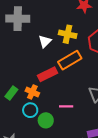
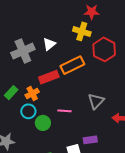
gray cross: (18, 19) -> (23, 51), moved, turned -30
yellow cross: (68, 34) -> (82, 31), moved
orange cross: (32, 92) -> (32, 93), turned 32

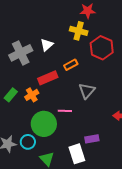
orange rectangle: (72, 65) -> (71, 65), size x0.6
gray triangle: (96, 101) -> (87, 91), moved
cyan circle: (28, 111) -> (28, 142), moved
green circle: (43, 123) -> (44, 124), size x1.6

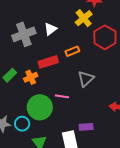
yellow cross: (79, 31) -> (84, 18), turned 30

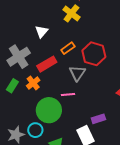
gray cross: (24, 34) -> (19, 57), moved
red hexagon: (105, 37) -> (94, 54), moved
gray triangle: (86, 79) -> (77, 73), moved

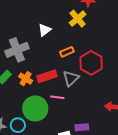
red rectangle: (47, 64) -> (47, 76), moved
orange cross: (33, 83) -> (26, 79), turned -32

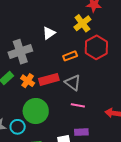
red hexagon: (91, 63) -> (96, 47), moved
gray triangle: (71, 78) -> (73, 83), turned -42
pink line: (57, 97) -> (78, 105), moved

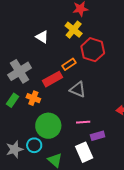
white triangle: (49, 33) -> (42, 37), moved, turned -40
red rectangle: (49, 79) -> (53, 79), moved
pink line: (78, 105) -> (83, 122), moved

